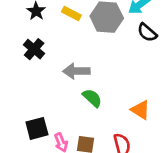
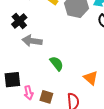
gray arrow: (76, 71) -> (32, 41), moved

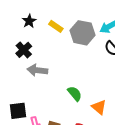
green semicircle: (57, 64) -> (75, 94), moved

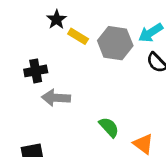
black star: (29, 21) -> (57, 19), moved
black cross: (24, 50) -> (36, 71), turned 35

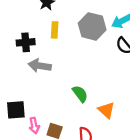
yellow rectangle: (78, 36) -> (55, 30), moved, turned 56

